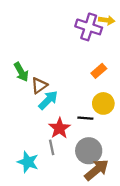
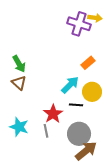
brown triangle: (39, 85) -> (19, 83), moved, turned -42
cyan arrow: (48, 100) -> (70, 85), moved
cyan star: (28, 162) -> (19, 127), moved

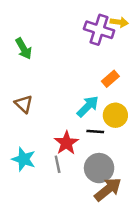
green arrow: (19, 64) -> (24, 49), moved

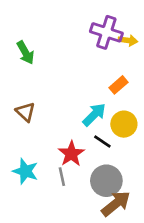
yellow arrow: (119, 22) -> (128, 40), moved
black line: (95, 132) -> (102, 142), turned 30

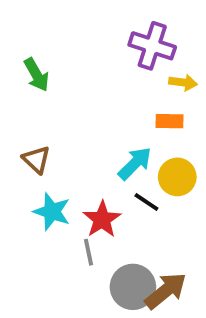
yellow arrow: (128, 40) -> (183, 82), moved
orange rectangle: (119, 85) -> (170, 121), turned 42
cyan star: (25, 171) -> (52, 212), moved
gray circle: (106, 181) -> (133, 287), moved

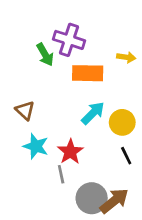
purple cross: (152, 46) -> (69, 40), moved
green arrow: (36, 75) -> (45, 55), moved
orange rectangle: (170, 121) -> (88, 73), moved, size x1.6
black line: (146, 202) -> (126, 156), moved, turned 30

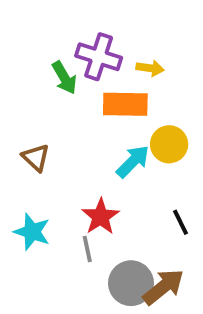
yellow arrow: (126, 57) -> (150, 68), moved
yellow circle: (122, 122) -> (169, 144), moved
cyan star: (36, 146) -> (32, 232), moved

